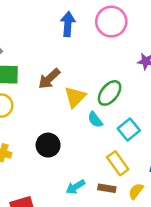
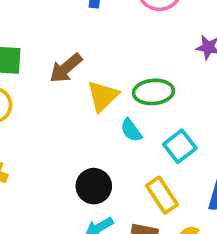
green ellipse: (110, 93) -> (153, 92), turned 45
black circle: (48, 145) -> (94, 186), moved

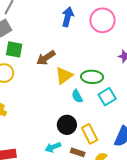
cyan square: (180, 146) -> (107, 97), moved
black circle: (94, 186) -> (67, 125), moved

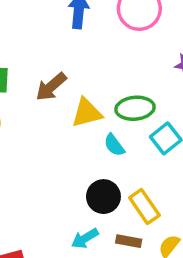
yellow triangle: (64, 76) -> (87, 113), turned 30

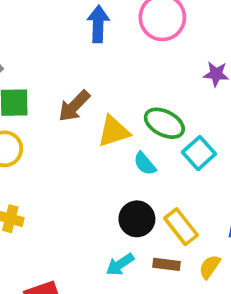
green ellipse: (135, 108) -> (164, 123), turned 36

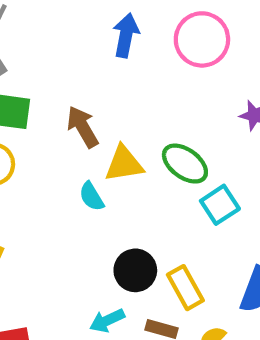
brown arrow: (74, 106) -> (83, 127), turned 96
cyan semicircle: (145, 164) -> (92, 197), moved

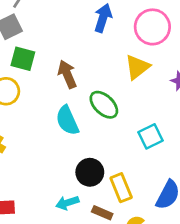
yellow triangle: (124, 164) -> (137, 67), moved, turned -36
green ellipse: (185, 164) -> (104, 105), moved
cyan semicircle: (92, 197) -> (67, 120), size x1.5

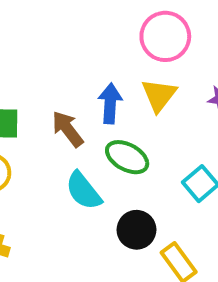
blue arrow: (103, 18) -> (110, 103), moved
black circle: (90, 172) -> (136, 230), moved

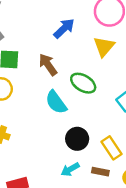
blue arrow: (110, 103) -> (64, 28), moved, turned 40
black circle: (136, 230) -> (77, 139), moved

